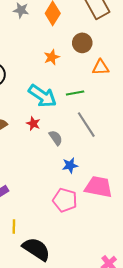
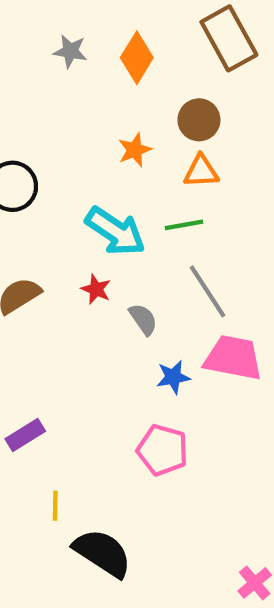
orange triangle: (101, 67) -> (201, 171), moved
pink trapezoid: (99, 187) -> (233, 358), moved

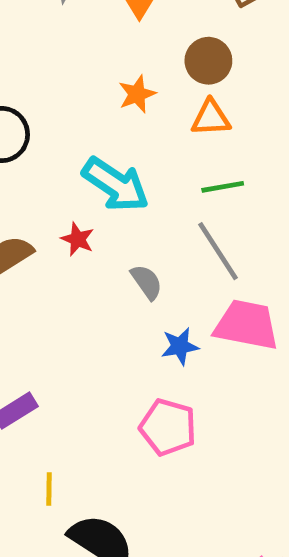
green line: (184, 225) -> (223, 187), moved
red star: (96, 289) -> (78, 239), moved

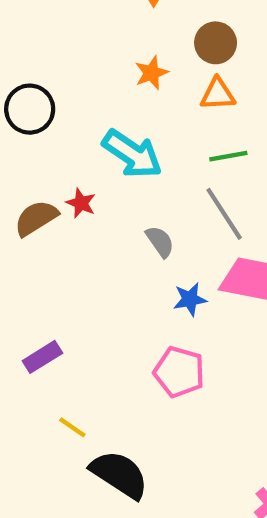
red star: (78, 239) -> (81, 203), moved
yellow line: (49, 489) -> (72, 427), turned -56

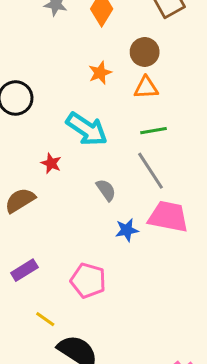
brown semicircle: (36, 218) -> (20, 200), moved
pink pentagon: (179, 372) -> (88, 281), moved

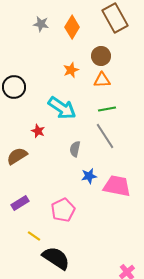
gray semicircle: (106, 190) -> (75, 149), turned -133
pink trapezoid: (168, 217) -> (117, 186), moved
pink pentagon: (88, 281) -> (63, 210), turned 30

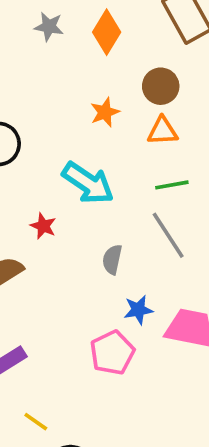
pink pentagon: (63, 210) -> (112, 353), moved

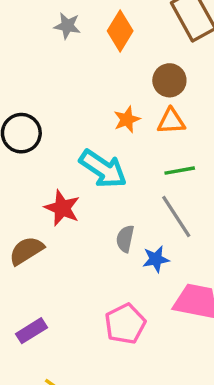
orange star: (105, 112) -> (127, 119), moved
red star: (43, 226) -> (62, 208), size x1.5
blue star: (138, 310) -> (156, 259), moved

